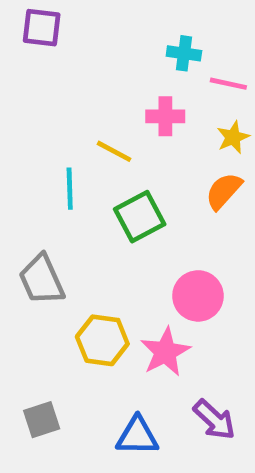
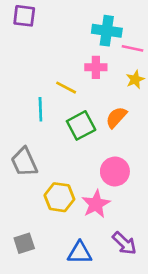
cyan cross: (184, 53) -> (107, 31), size x1.5
orange semicircle: (224, 191) -> (116, 117), moved

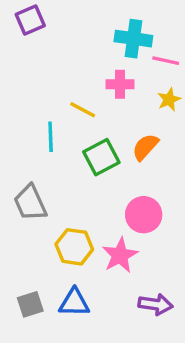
purple square: (24, 16) -> (30, 20), turned -30
purple arrow: (124, 243) -> (155, 304), turned -35
blue triangle: (80, 253) -> (74, 303), moved

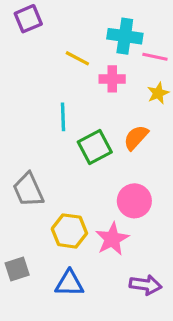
yellow line: (83, 110) -> (77, 58), moved
cyan line: (51, 137) -> (63, 117), moved
gray square: (30, 304) -> (17, 269), moved

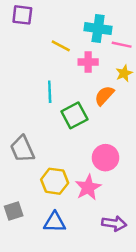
purple square: (28, 19) -> (22, 15), turned 30
orange semicircle: (136, 138) -> (104, 96), moved

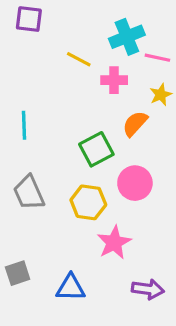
cyan cross: (98, 29) -> (127, 37), turned -30
cyan line: (50, 92) -> (24, 125), moved
pink circle: (105, 158) -> (135, 183), moved
yellow hexagon: (55, 181) -> (88, 202), moved

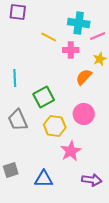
cyan cross: (127, 37) -> (79, 23), turned 30
pink line: (157, 58) -> (98, 36), turned -35
green square: (96, 149) -> (44, 97), moved

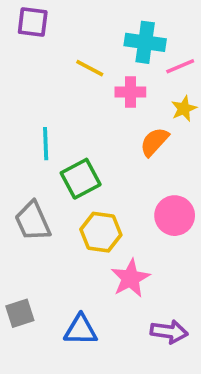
cyan line: (15, 78) -> (46, 144), moved
pink circle: (84, 114) -> (175, 216), moved

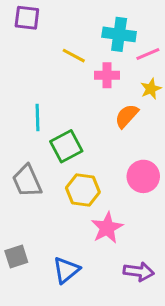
blue triangle: (81, 330) -> (66, 270), turned -40

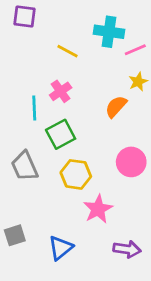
pink cross: (107, 75) -> (61, 91), moved, turned -35

